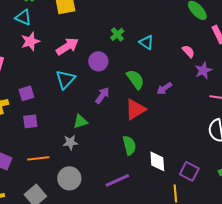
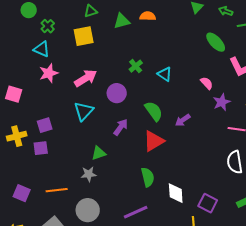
purple square: (30, 121) -> (41, 148), moved

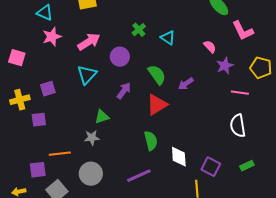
purple square: (41, 148) -> (39, 120), moved
purple square: (22, 193) -> (38, 170), moved, turned -30

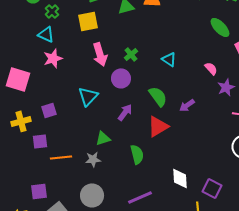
green cross: (139, 30) -> (131, 54), moved
pink arrow: (89, 42) -> (100, 54), moved, turned 105
pink square: (17, 58) -> (18, 79), size x1.4
green semicircle: (151, 141) -> (137, 154), moved
orange line: (60, 154) -> (61, 157), moved

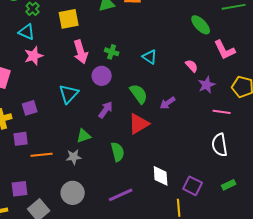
green cross: (131, 54) -> (112, 52), turned -32

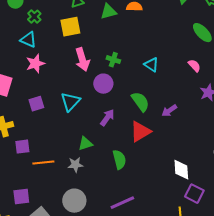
pink semicircle: (192, 66) -> (194, 66), moved
purple square: (30, 108) -> (36, 104), moved
white diamond: (161, 176) -> (181, 170), moved

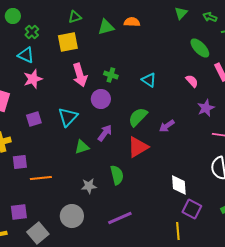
green semicircle: (140, 102) -> (138, 117), turned -100
green triangle: (85, 144) -> (82, 147), moved
gray star: (75, 165) -> (89, 186), moved

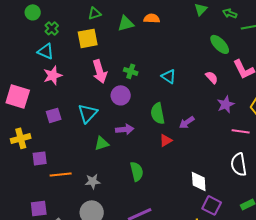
green semicircle: (138, 117) -> (158, 113), turned -55
purple arrow: (105, 133) -> (125, 129), turned 48
red triangle: (138, 147) -> (166, 140), moved, size x0.6
gray star: (89, 186) -> (93, 181), moved

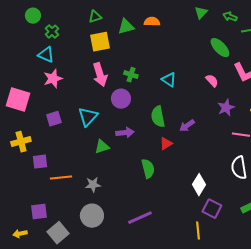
yellow square: (88, 38) -> (100, 42), moved
green semicircle: (137, 171) -> (148, 169), moved
white diamond: (199, 181) -> (199, 185), turned 35

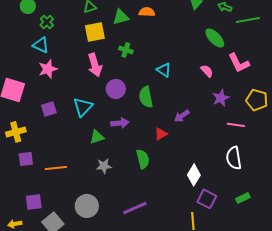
green cross: (131, 75) -> (126, 50), moved
green semicircle: (158, 117) -> (146, 97), moved
purple square: (40, 162) -> (26, 159), moved
gray star: (93, 185) -> (104, 166), moved

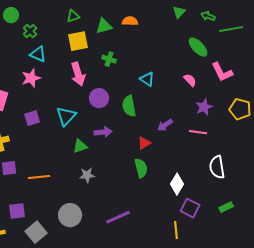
cyan triangle: (41, 45) -> (38, 54), moved
pink line: (236, 125) -> (198, 132), moved
green semicircle: (143, 159) -> (141, 168), moved

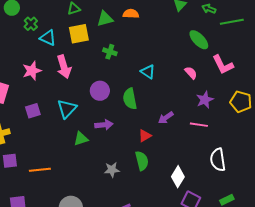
cyan triangle: (38, 54) -> (48, 38), moved
pink arrow: (78, 74) -> (64, 67), moved
gray star: (87, 175) -> (112, 170), moved

